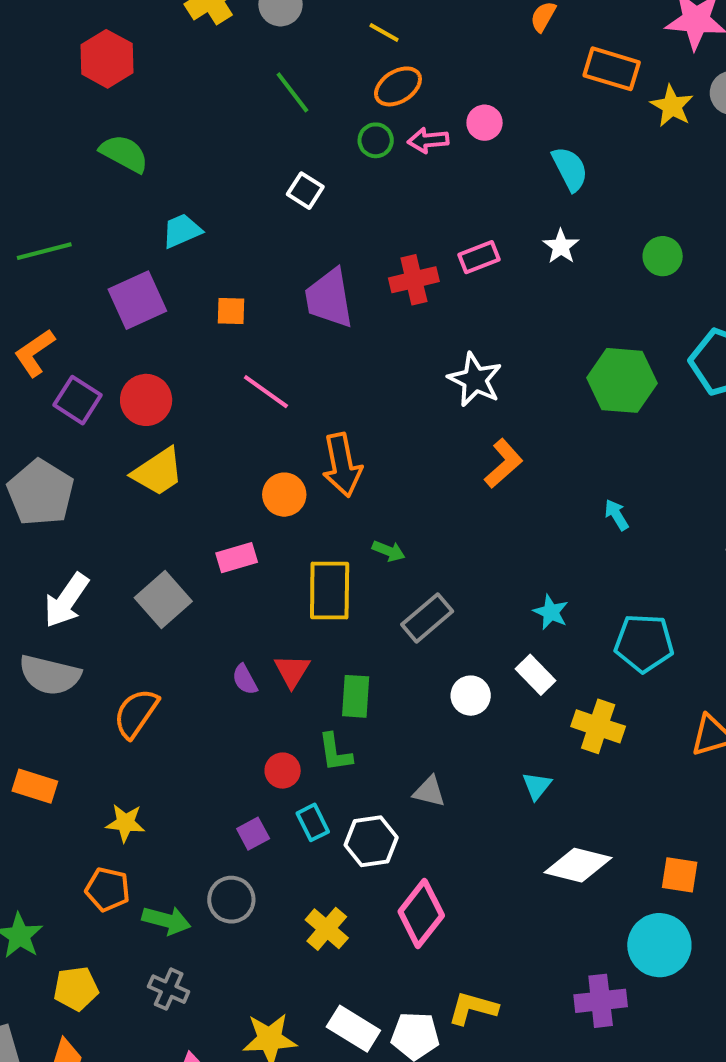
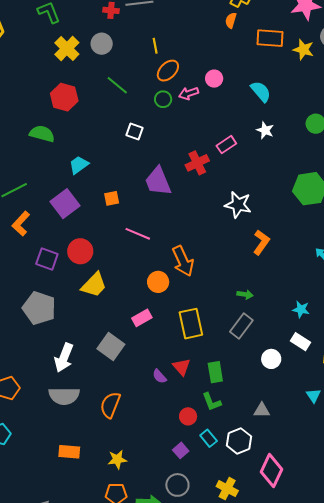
yellow line: (384, 32) -> (155, 46), turned 63
red hexagon: (107, 59) -> (64, 97), moved
orange L-shape: (35, 353) -> (21, 224), moved
green arrow: (389, 551) -> (245, 294), moved

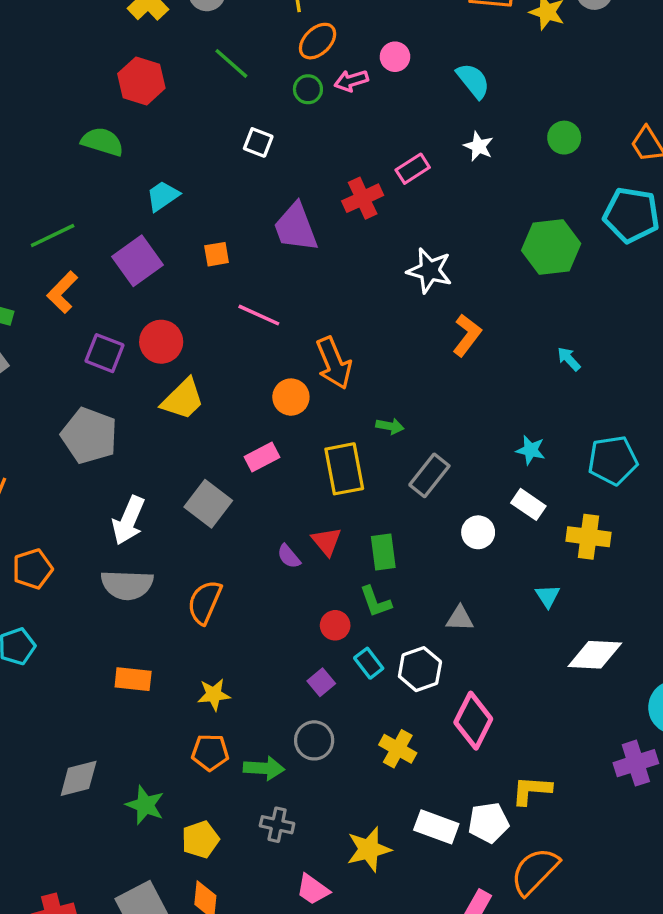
green arrow: (245, 294) -> (390, 426), moved

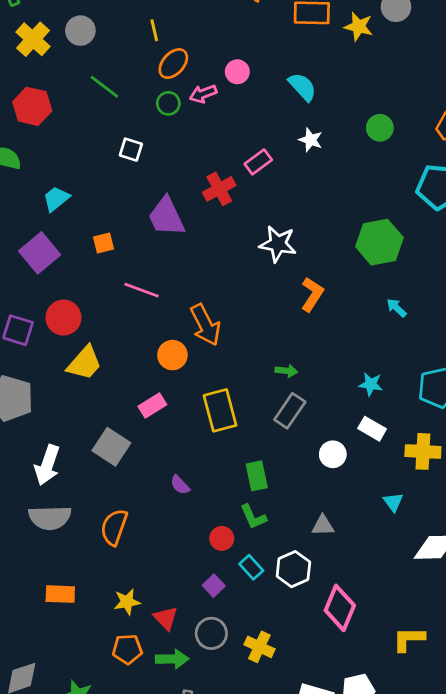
green hexagon: (551, 247) -> (379, 242), moved
green arrow: (390, 426) -> (286, 371), moved
red triangle: (327, 541) -> (166, 618), moved
yellow cross: (398, 749) -> (259, 647), moved
yellow L-shape: (531, 790) -> (409, 639), moved

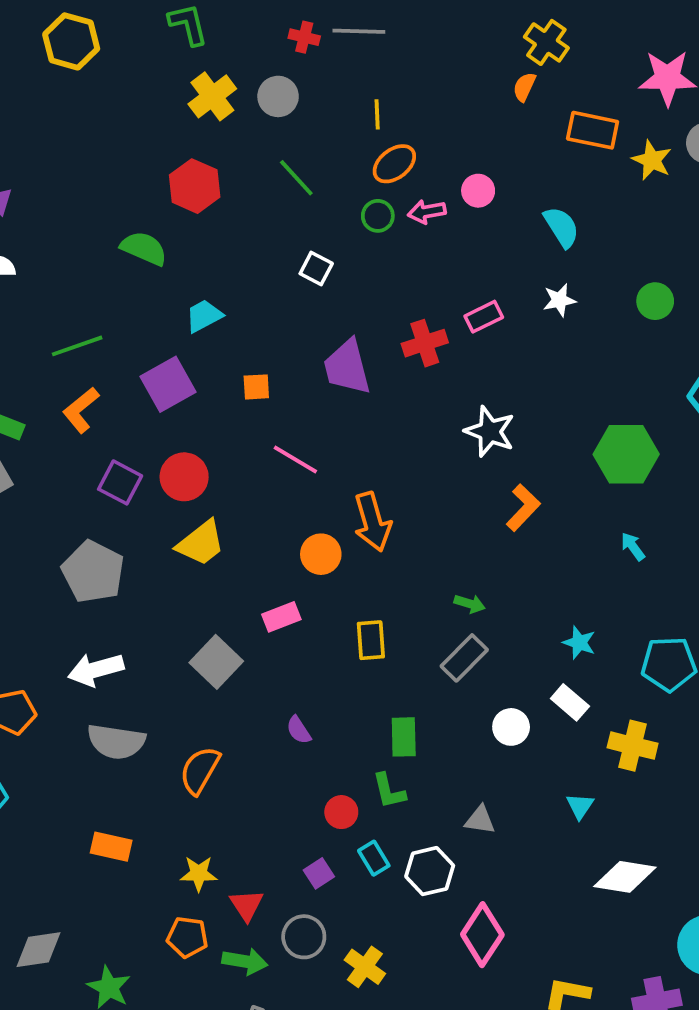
white star: (311, 140) -> (559, 300), turned 30
yellow rectangle: (220, 410) -> (371, 640), size x0.7
white arrow: (47, 465) -> (96, 670), moved, turned 45

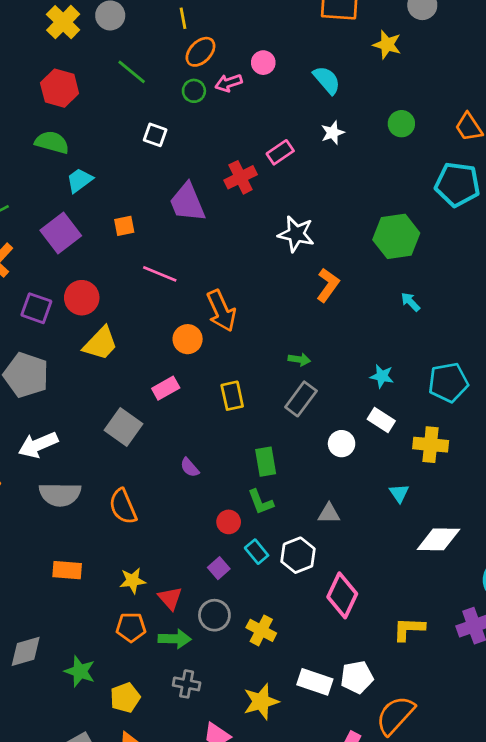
yellow star: (652, 160) -> (387, 45), moved
green semicircle: (144, 248) -> (52, 142), moved
orange semicircle: (200, 770) -> (123, 506), turned -45

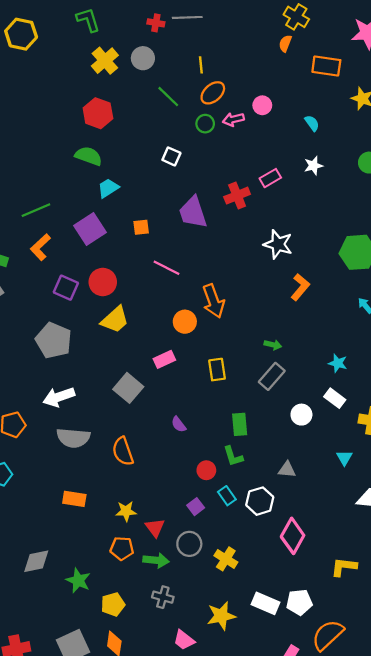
green line: (132, 72) -> (168, 97), moved
cyan semicircle: (327, 80) -> (312, 123), size x0.7

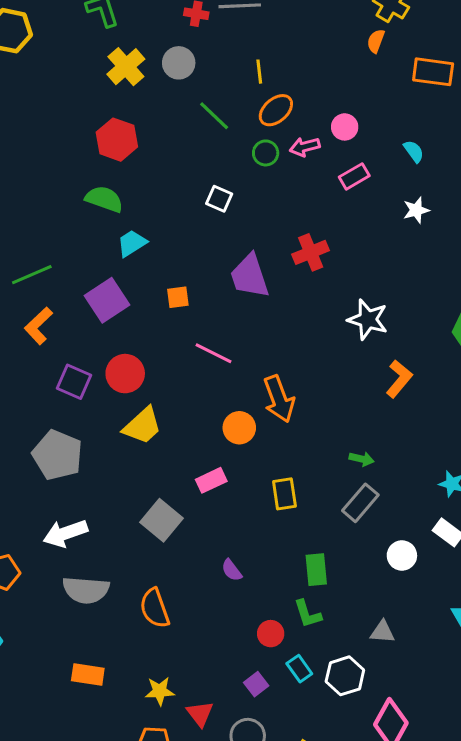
pink rectangle: (270, 178) -> (354, 176), moved

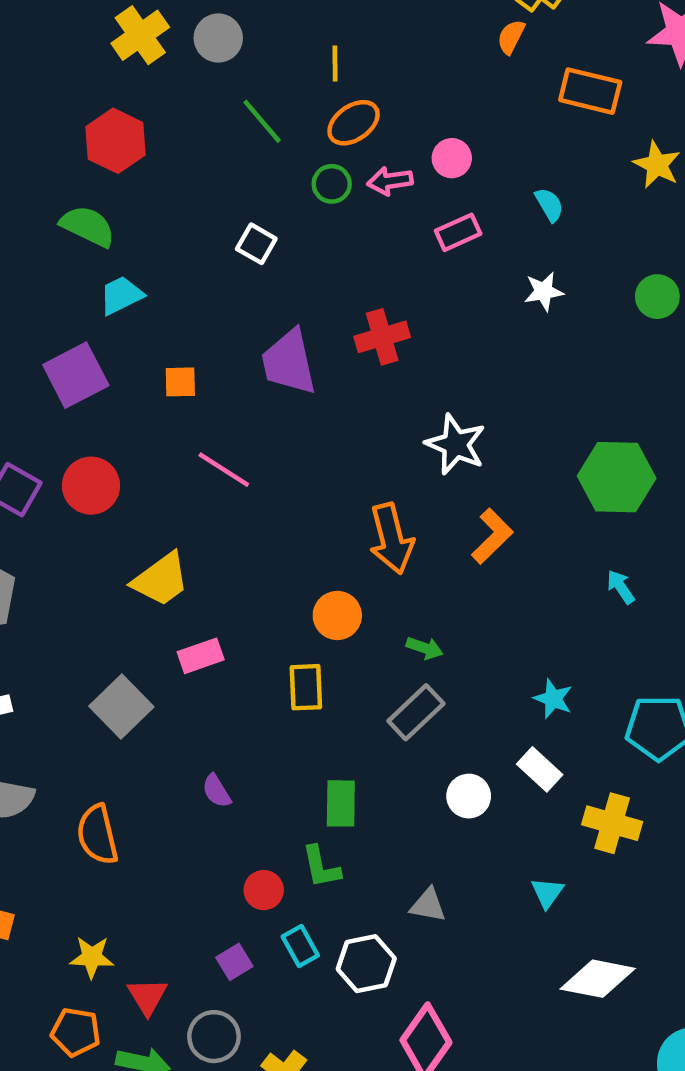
orange arrow: (279, 399) -> (391, 539), moved
yellow trapezoid: (142, 426) -> (161, 580), moved
orange circle: (239, 428) -> (337, 615), moved

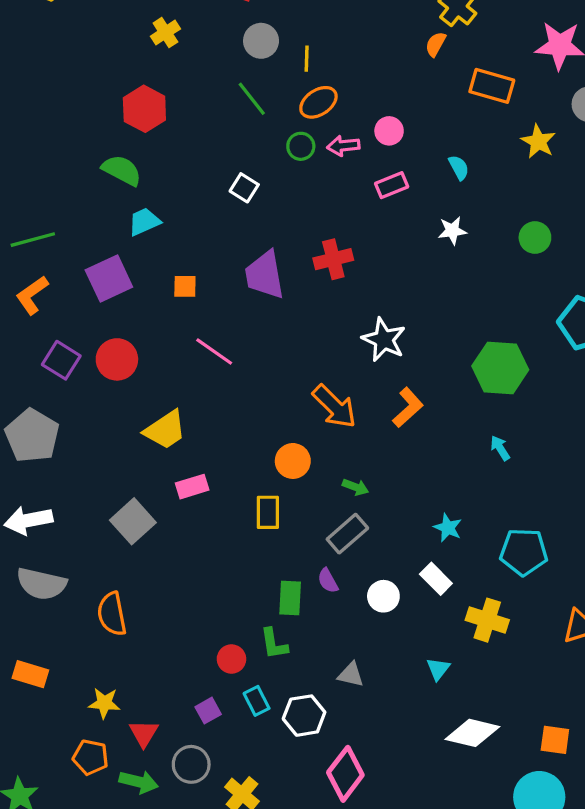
yellow cross: (140, 35) -> (165, 33), size x0.7
gray circle: (218, 38) -> (261, 41), moved
orange arrow: (391, 539) -> (334, 406), turned -33
purple semicircle: (216, 791) -> (328, 581), moved

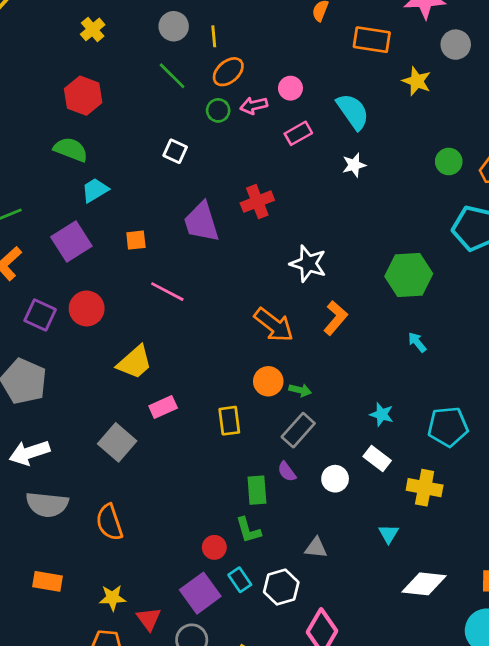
cyan semicircle: (459, 168) -> (353, 111), size x1.8
green circle: (535, 238) -> (449, 161), moved
orange circle: (293, 461) -> (268, 381), moved
purple square: (208, 711) -> (200, 593), size x1.8

